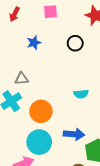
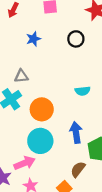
blue arrow: (74, 134) -> (76, 132), turned -102

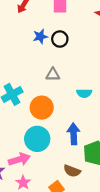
black circle: (76, 39) -> (60, 39), moved
gray triangle: (21, 76) -> (53, 75), moved
brown semicircle: (78, 169) -> (72, 171), turned -112

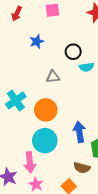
black circle: (60, 39) -> (73, 52), moved
cyan semicircle: (84, 93) -> (86, 67), moved
pink arrow: (19, 159) -> (30, 162), turned 108

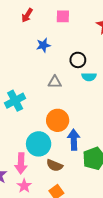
orange circle: (46, 110) -> (58, 120), moved
brown semicircle: (82, 168) -> (55, 165), moved

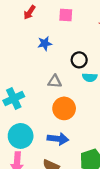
orange circle: (58, 120) -> (64, 108), moved
blue arrow: (74, 140) -> (58, 139), moved, turned 96
cyan circle: (39, 144) -> (21, 136), moved

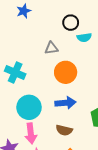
blue star: (45, 43) -> (24, 11), moved
cyan cross: (14, 98) -> (15, 72), turned -30

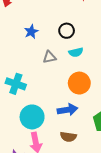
blue star: (24, 11) -> (31, 32), moved
cyan semicircle: (84, 37) -> (76, 52), moved
orange circle: (66, 72) -> (79, 83), moved

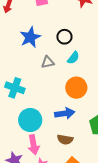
blue star: (31, 32) -> (30, 37), size x1.5
cyan semicircle: (76, 52) -> (73, 58), turned -40

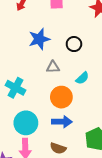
cyan semicircle: (73, 58) -> (82, 78), moved
orange circle: (76, 88) -> (61, 97), moved

